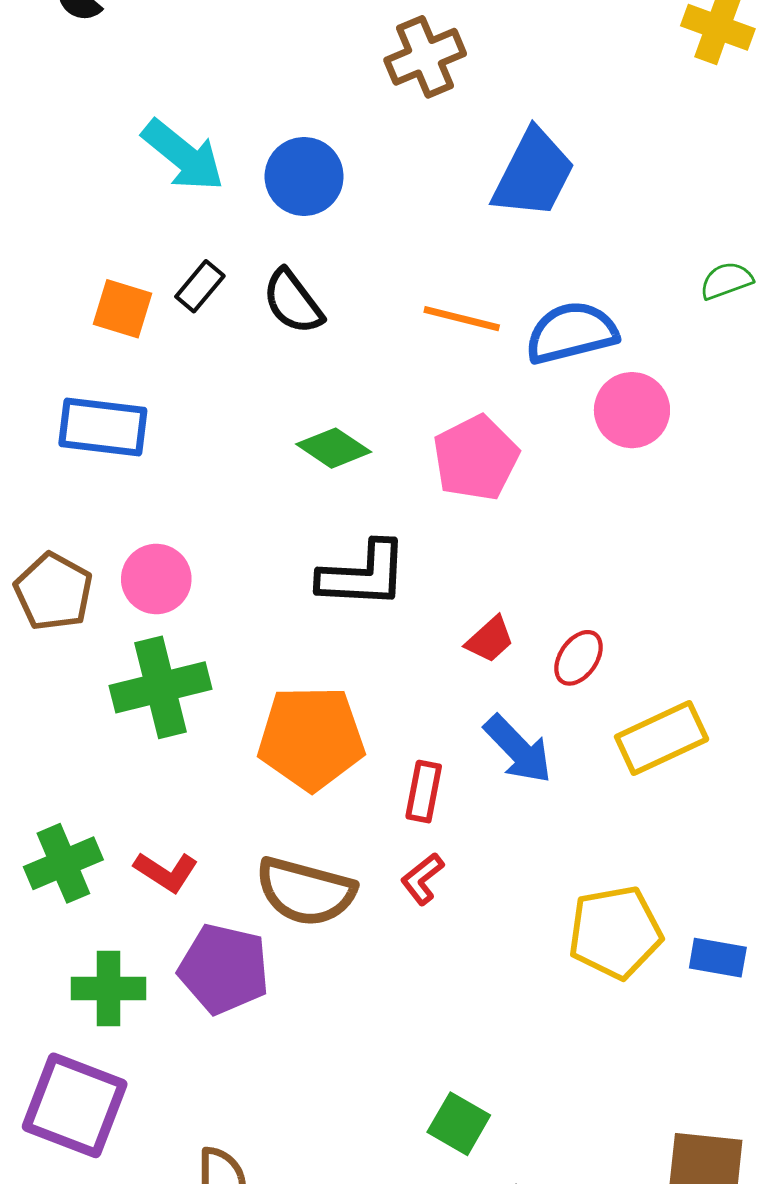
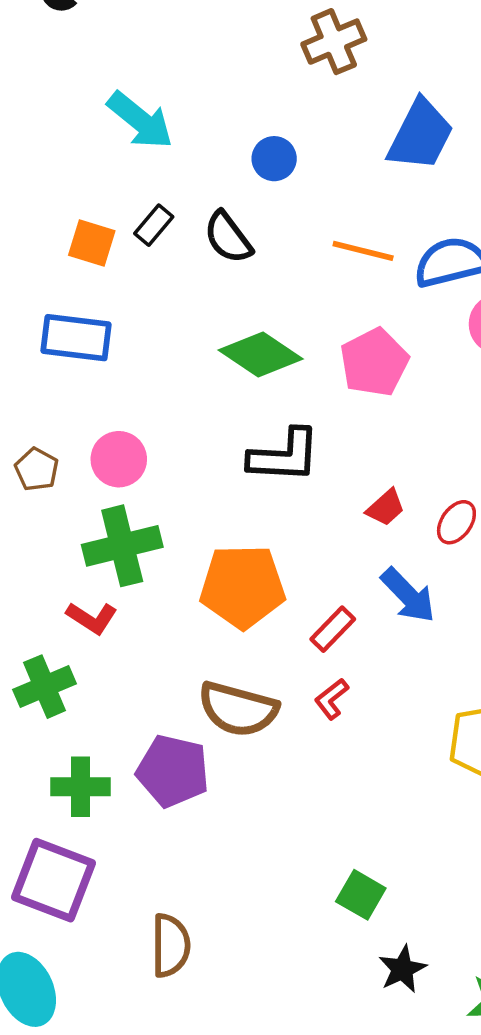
blue circle: (304, 176) -> (274, 159), moved, size x0.7
green diamond: (334, 448) -> (261, 355), size x1.4
brown pentagon: (54, 592) -> (37, 469), size x0.7
red rectangle: (424, 792) -> (333, 629), turned 33
red L-shape: (166, 872) -> (92, 618), moved

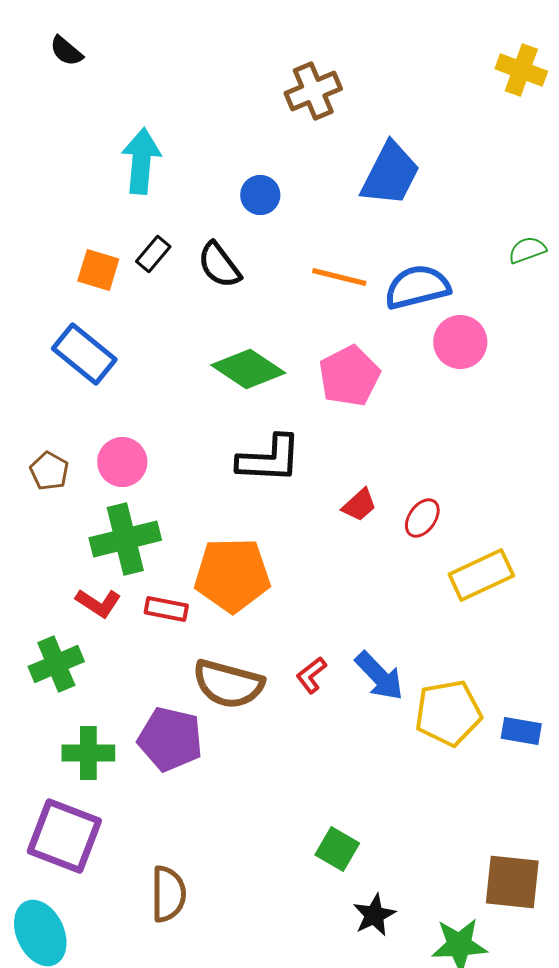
cyan arrow: (140, 120) -> (141, 161), turned -124
blue rectangle: (76, 338) -> (84, 354), turned 32
blue arrow: (408, 595) -> (379, 676), moved
red rectangle: (333, 629) -> (166, 609), moved, turned 57

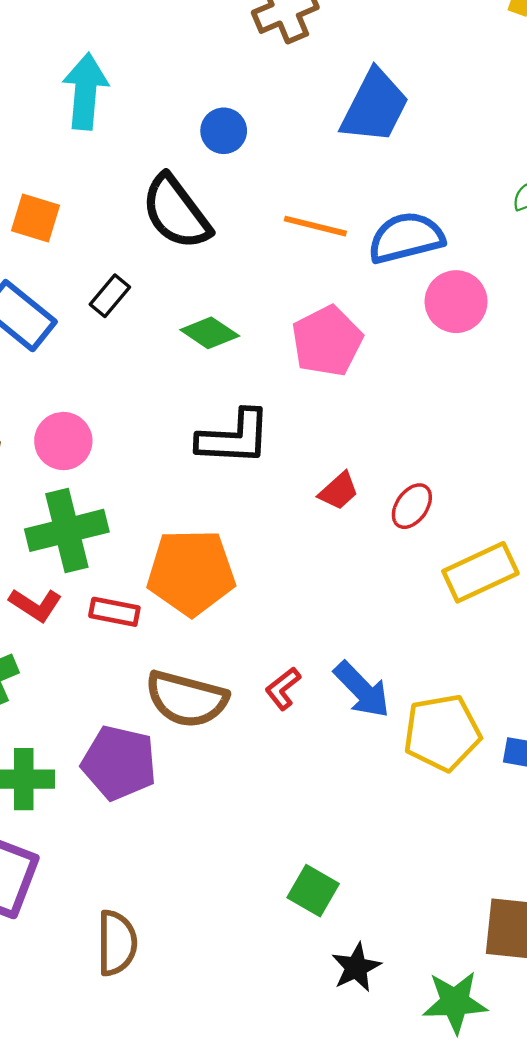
black rectangle: (153, 254) -> (110, 296), moved
black semicircle: (219, 265) -> (176, 212), size x1.4
green diamond: (248, 369) -> (210, 333), size x0.7

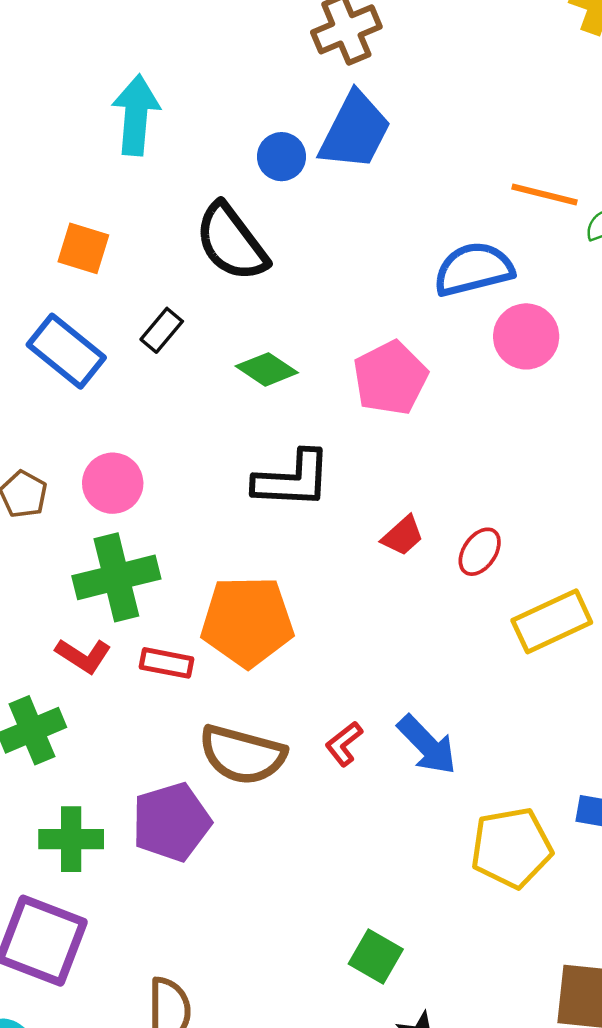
blue trapezoid: (375, 106) -> (355, 131), moved
orange line: (315, 226) -> (544, 195), moved
yellow pentagon: (442, 733) -> (511, 848), moved
purple pentagon: (119, 763) -> (171, 822), turned -30

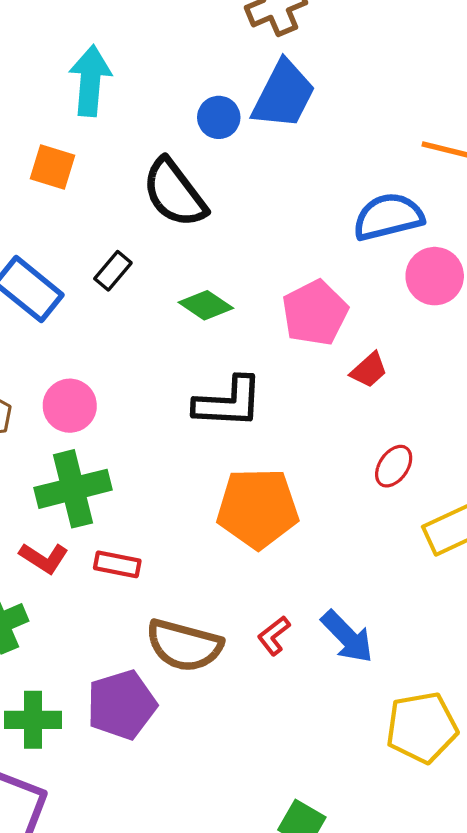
orange square: (83, 248) -> (52, 167), moved
red trapezoid: (403, 536) -> (369, 370), moved
orange pentagon: (247, 621) -> (258, 508), moved

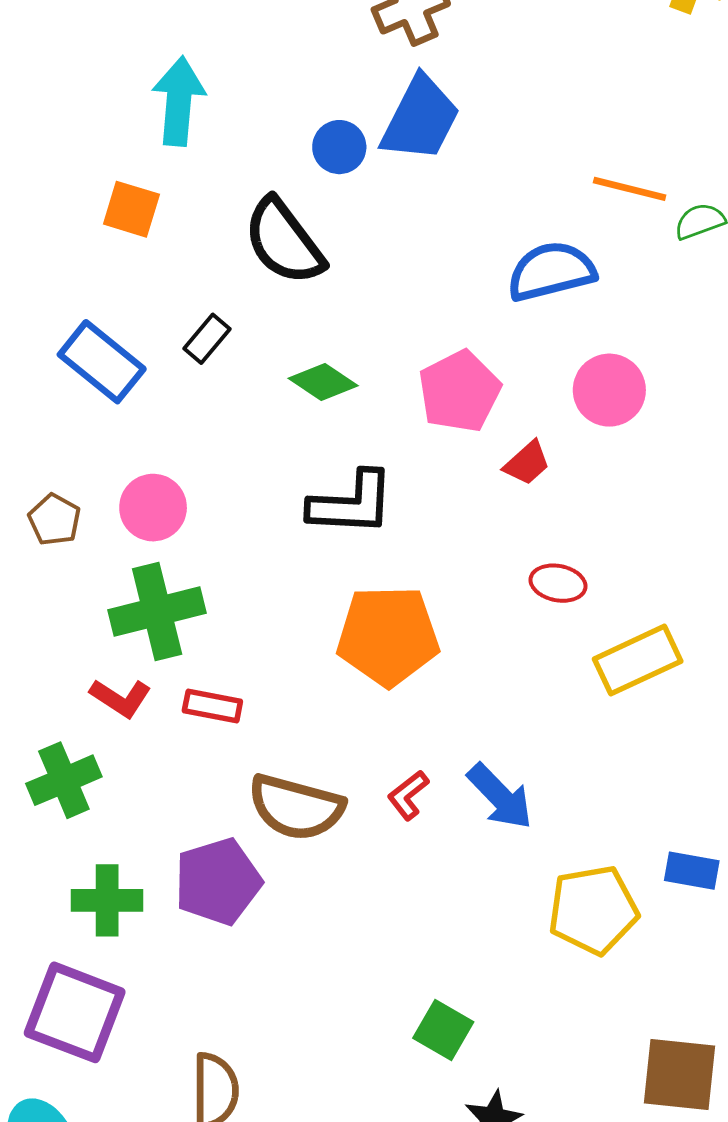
pink circle: (435, 276) -> (609, 390), moved
red ellipse: (394, 466) -> (558, 583), turned 66

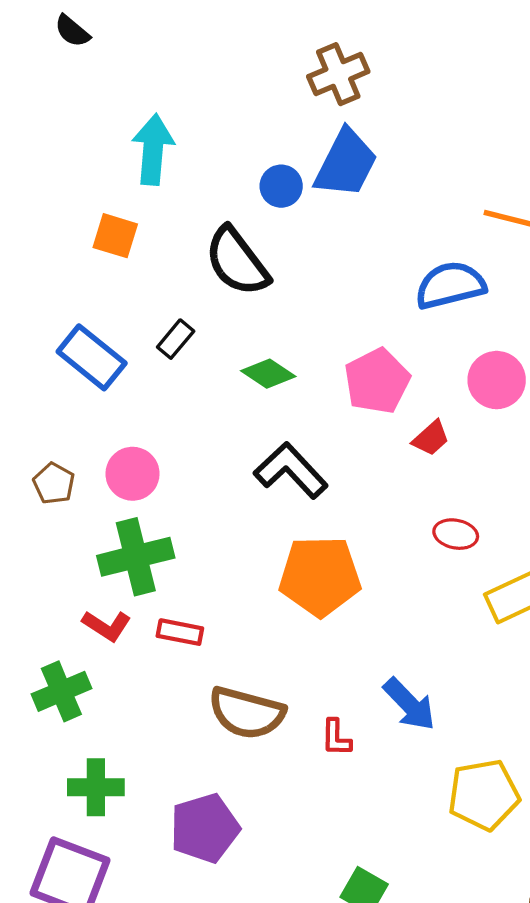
black L-shape: (351, 503) -> (291, 471), turned -136
red L-shape: (408, 795) -> (336, 738), moved, turned -51
purple pentagon: (218, 881) -> (205, 828), moved

